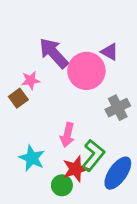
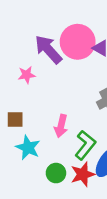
pink circle: (86, 71) -> (78, 42), moved
brown square: (18, 98) -> (15, 120), moved, turned 36
red star: (76, 169) -> (83, 174), moved

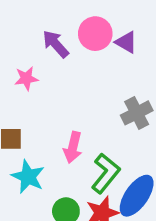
pink circle: (78, 42) -> (95, 34), size x0.7
purple arrow: (48, 49) -> (56, 44), size x0.7

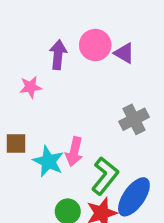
purple arrow: (56, 44) -> (58, 55), turned 48
cyan star: (28, 177) -> (48, 161), moved

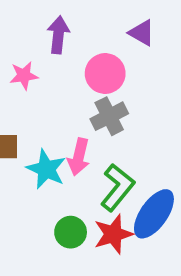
pink circle: (95, 45) -> (105, 74), moved
gray cross: (134, 119) -> (109, 116), moved

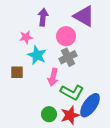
purple triangle: (142, 33) -> (84, 16), size x1.6
cyan star: (46, 169) -> (37, 55), moved
green L-shape: (117, 187) -> (72, 92), turned 80

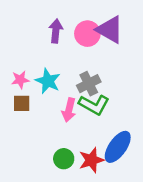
pink circle: (66, 36) -> (87, 34), moved
pink star: (26, 37) -> (20, 80), moved
green L-shape: (72, 92) -> (94, 105), moved

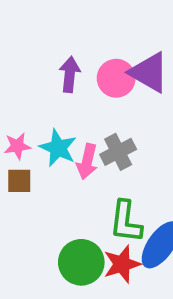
green L-shape: (94, 105) -> (126, 222), moved, turned 68
pink arrow: (69, 110) -> (87, 162), moved
green circle: (64, 159) -> (81, 262), size x1.5

